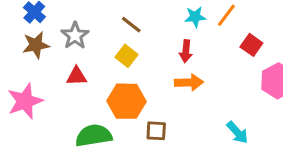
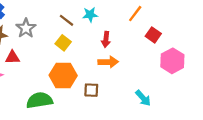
cyan star: (195, 17) -> (90, 15), moved
red triangle: (77, 76) -> (12, 57), moved
brown square: (156, 131) -> (91, 90), moved

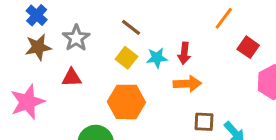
cyan star: (90, 15) -> (157, 58), moved
red triangle: (12, 57) -> (72, 78), moved
brown square: (91, 90) -> (204, 122), moved

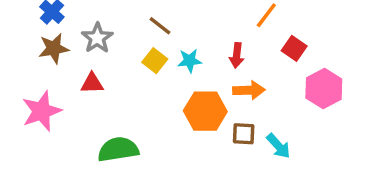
red arrow: (184, 53) -> (237, 55), moved
orange arrow: (187, 84) -> (249, 90), moved
orange hexagon: (126, 102) -> (205, 111), moved

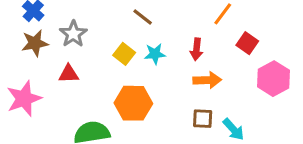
brown line: (160, 26) -> (143, 17), moved
orange hexagon: (205, 111) -> (133, 103), moved

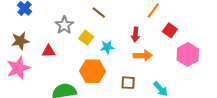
gray star: (73, 34) -> (64, 25), moved
brown star: (35, 43) -> (20, 41), moved
cyan star: (155, 54) -> (107, 47), moved
brown square: (203, 119) -> (128, 83), moved

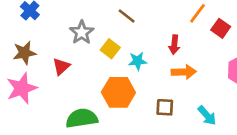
red square: (170, 30) -> (221, 28), moved
red triangle: (49, 51) -> (61, 66), turned -40

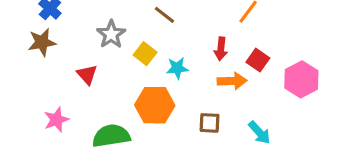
red square: (221, 28) -> (258, 60), moved
brown star: (24, 53) -> (42, 42), moved
red triangle: (61, 66) -> (87, 75), turned -30
pink star: (22, 88) -> (56, 120), moved, size x0.7

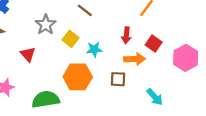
brown square: (210, 123) -> (118, 79), moved

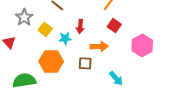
red arrow: (126, 35) -> (80, 26), moved
red square: (154, 44) -> (114, 25), moved

